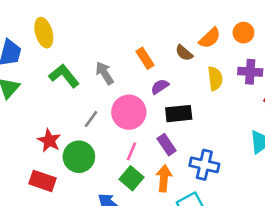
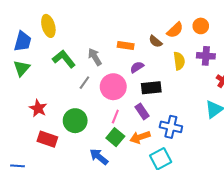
orange rectangle: (145, 58) -> (126, 46), turned -49
gray line: (91, 119) -> (84, 83), moved
red star: (49, 141) -> (38, 108), moved
orange arrow: (164, 178) -> (140, 137), turned -114

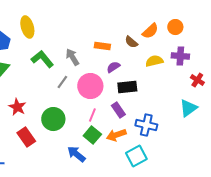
yellow semicircle: (179, 61) -> (154, 61), turned -96
red rectangle: (47, 139) -> (26, 137), turned 36

